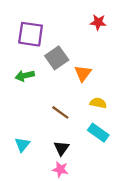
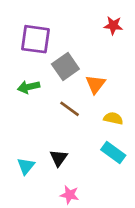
brown line: (60, 112) -> (70, 109), moved
black triangle: (61, 148) -> (59, 158), moved

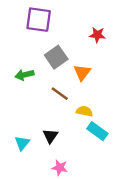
red star: (113, 26) -> (97, 35), moved
purple square: (35, 39) -> (39, 20), moved
yellow semicircle: (113, 118) -> (84, 111), moved

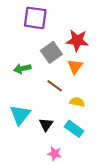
red star: (97, 35) -> (77, 41), moved, size x1.5
cyan rectangle: (97, 131) -> (74, 129), moved
cyan triangle: (22, 143) -> (20, 115), moved, size x1.5

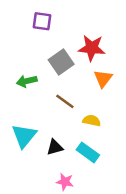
purple square: (35, 18) -> (42, 21), size x0.7
orange triangle: (75, 66) -> (103, 79), moved
black triangle: (46, 125) -> (55, 147), turned 40

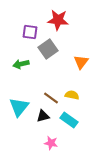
purple square: (42, 21) -> (30, 32), moved
red star: (92, 48) -> (58, 20), moved
brown line: (65, 101) -> (51, 98), moved

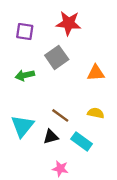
purple square: (30, 32) -> (25, 31), moved
orange triangle: (81, 62) -> (96, 73), turned 49
yellow semicircle: (72, 95) -> (96, 113), moved

